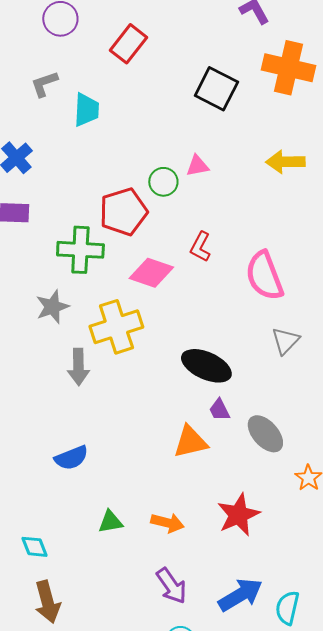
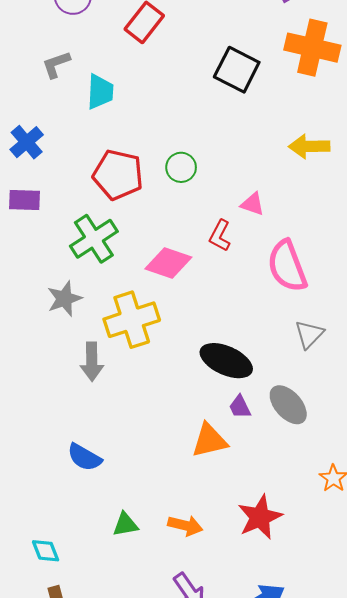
pink triangle: (197, 166) -> (252, 204), moved, turned 30
red pentagon: (123, 212) -> (118, 175), moved, turned 30
green cross: (80, 250) -> (94, 239), turned -36
gray ellipse: (265, 434) -> (288, 405), moved
blue semicircle: (71, 458) -> (84, 457), turned 52

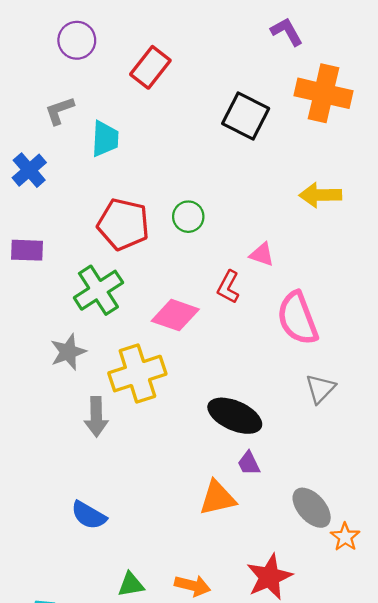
blue cross: (27, 142) -> (29, 170), moved
gray ellipse: (288, 405) -> (312, 508), moved

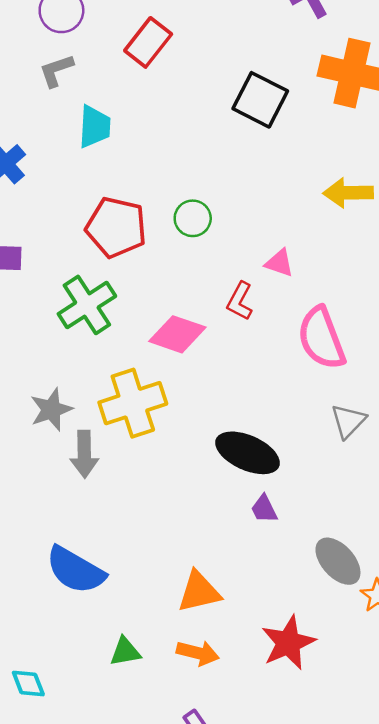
gray L-shape: (60, 111) -> (56, 70), moved
gray star: (68, 352) -> (51, 410), moved
orange triangle: (217, 498) -> (199, 592), moved
blue semicircle: (89, 515) -> (75, 570), size x1.4

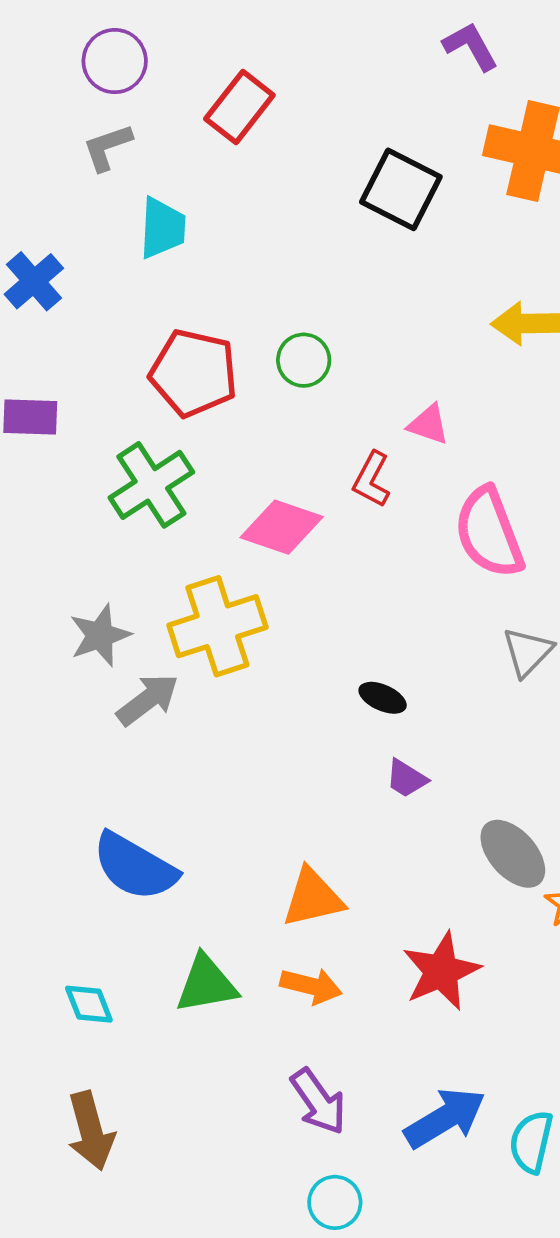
black ellipse: (248, 453) -> (383, 698), size x0.5
gray arrow: (84, 454) -> (148, 700), turned -126
purple trapezoid: (264, 509) -> (406, 779), turned -32
green triangle: (125, 652) -> (206, 984), size x1.4
cyan diamond: (28, 684) -> (89, 1004), moved

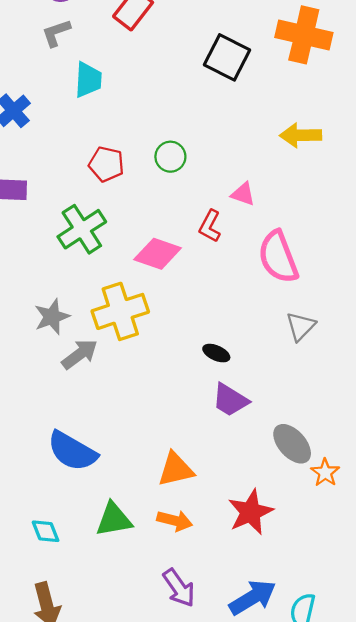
red pentagon: (194, 373) -> (106, 164), size x0.7
purple trapezoid: (406, 779) -> (230, 400), size x1.5

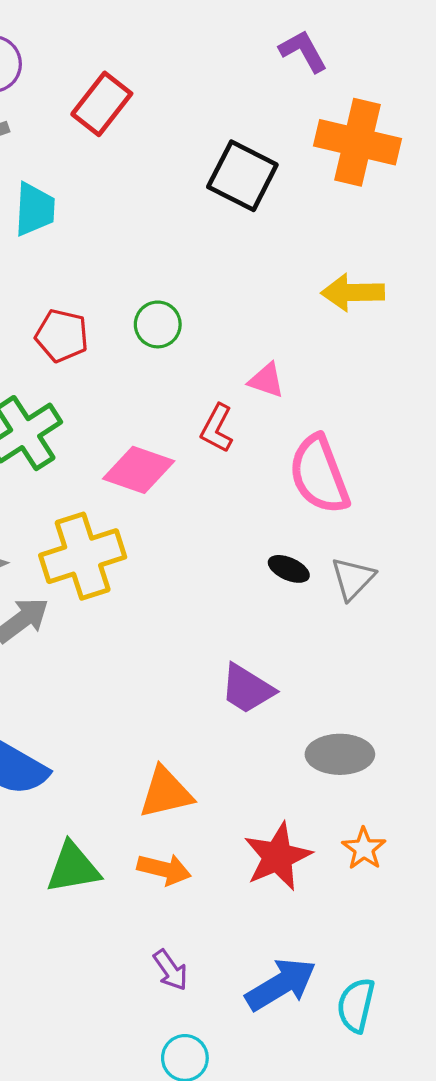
black ellipse: (216, 353) -> (289, 569), moved
gray ellipse: (292, 444) -> (340, 754), turned -48
orange star: (325, 473) -> (364, 849), moved
purple arrow: (179, 588) -> (171, 970), size x0.7

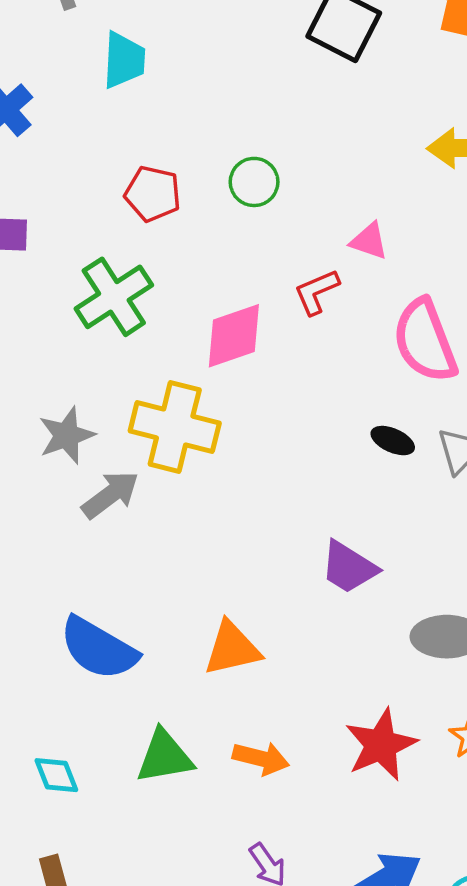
red L-shape: (217, 428) -> (317, 292), turned 39
pink diamond: (139, 470) -> (234, 336), turned -38
yellow cross: (83, 556) -> (175, 427), turned 32
orange triangle: (166, 793) -> (232, 648), moved

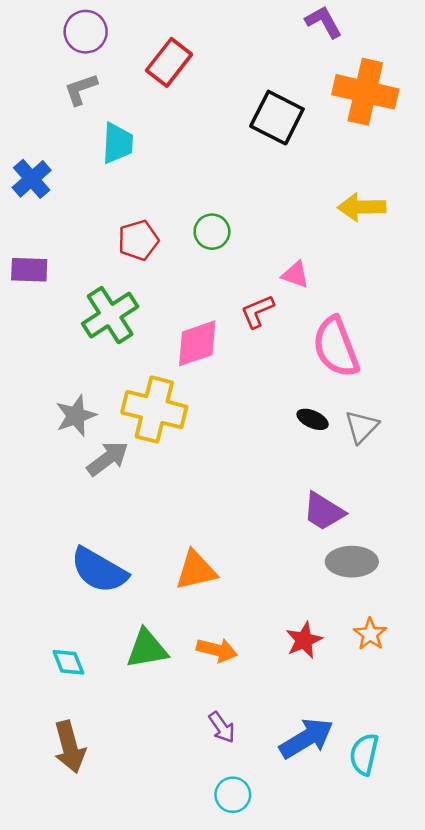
red pentagon: (153, 194) -> (138, 240), turned -30
purple trapezoid: (349, 567) -> (324, 511), moved
red star: (381, 745) -> (304, 640), size x0.7

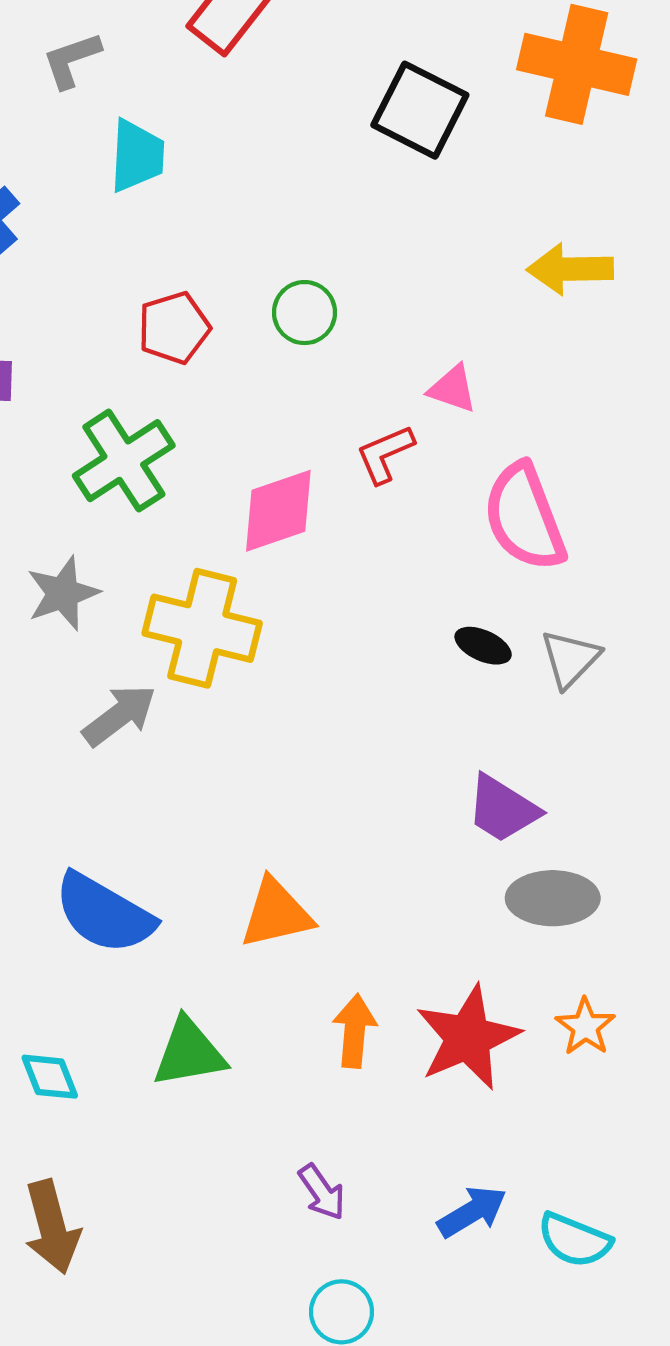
gray star: (76, 416) -> (63, 593), moved
red star: (304, 640) -> (468, 1038), size x1.6
orange arrow: (217, 650) -> (355, 1031), moved, turned -99
blue arrow: (306, 738) -> (472, 1212), size x0.7
cyan semicircle: (364, 754) -> (574, 1240), turned -81

